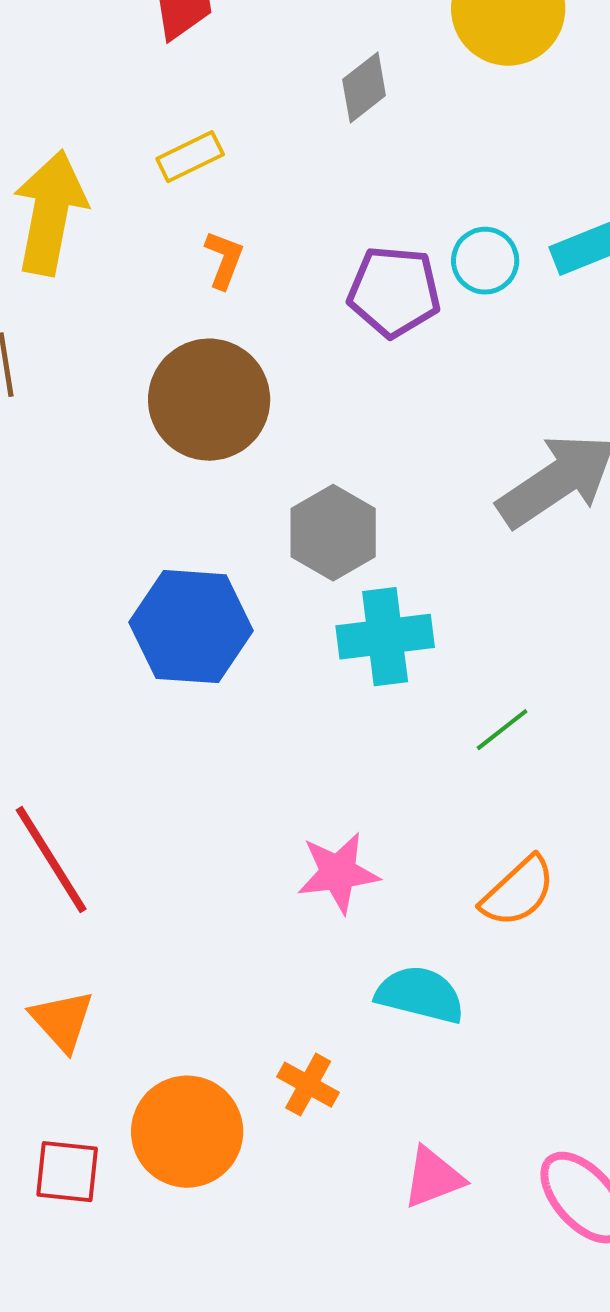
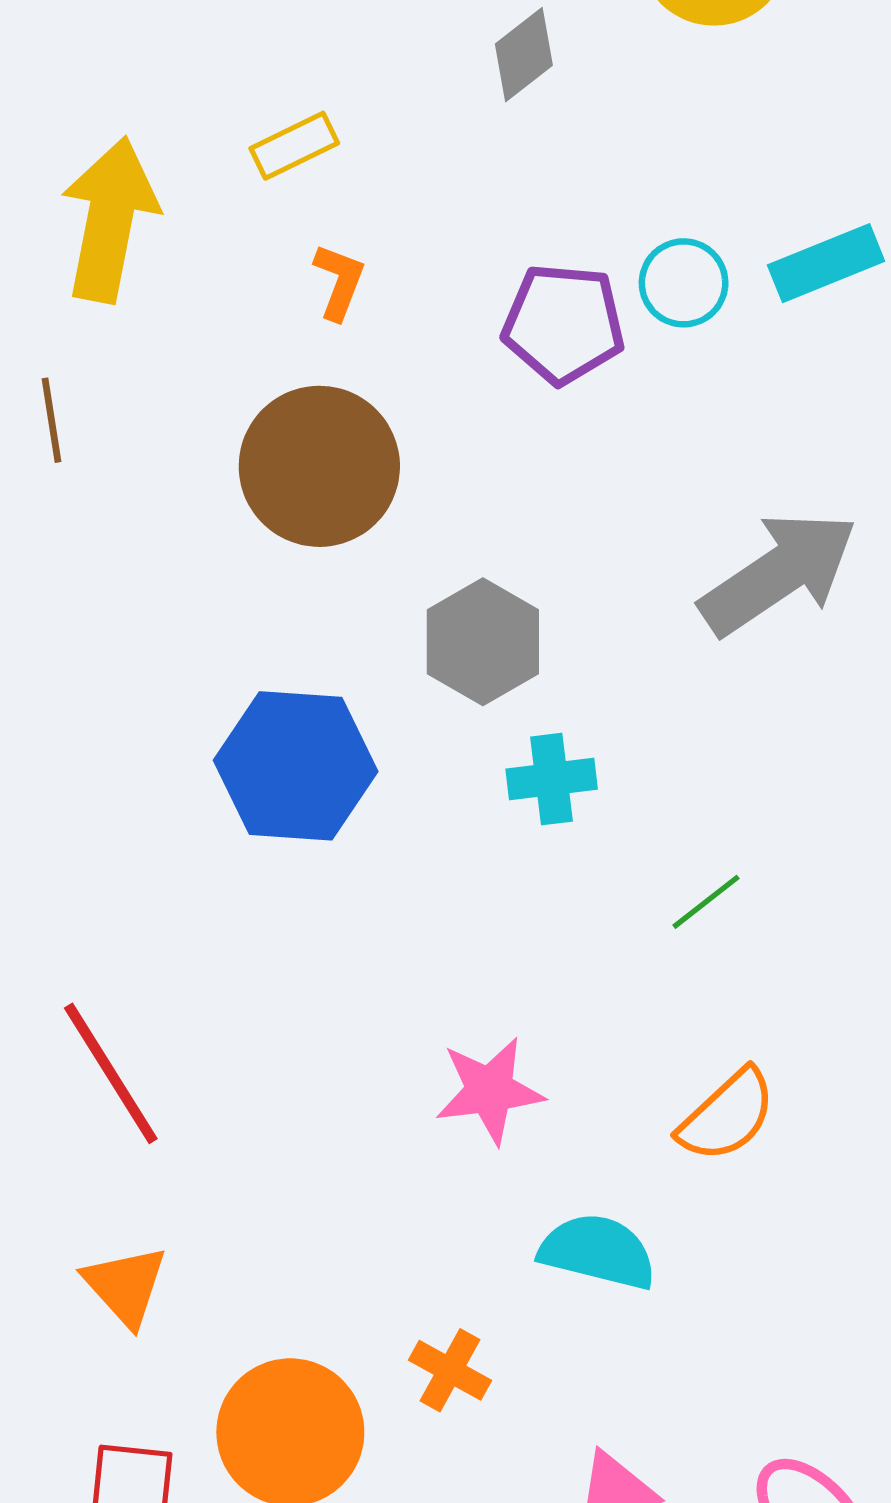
cyan cross: (385, 637) -> (552, 779), size x0.7

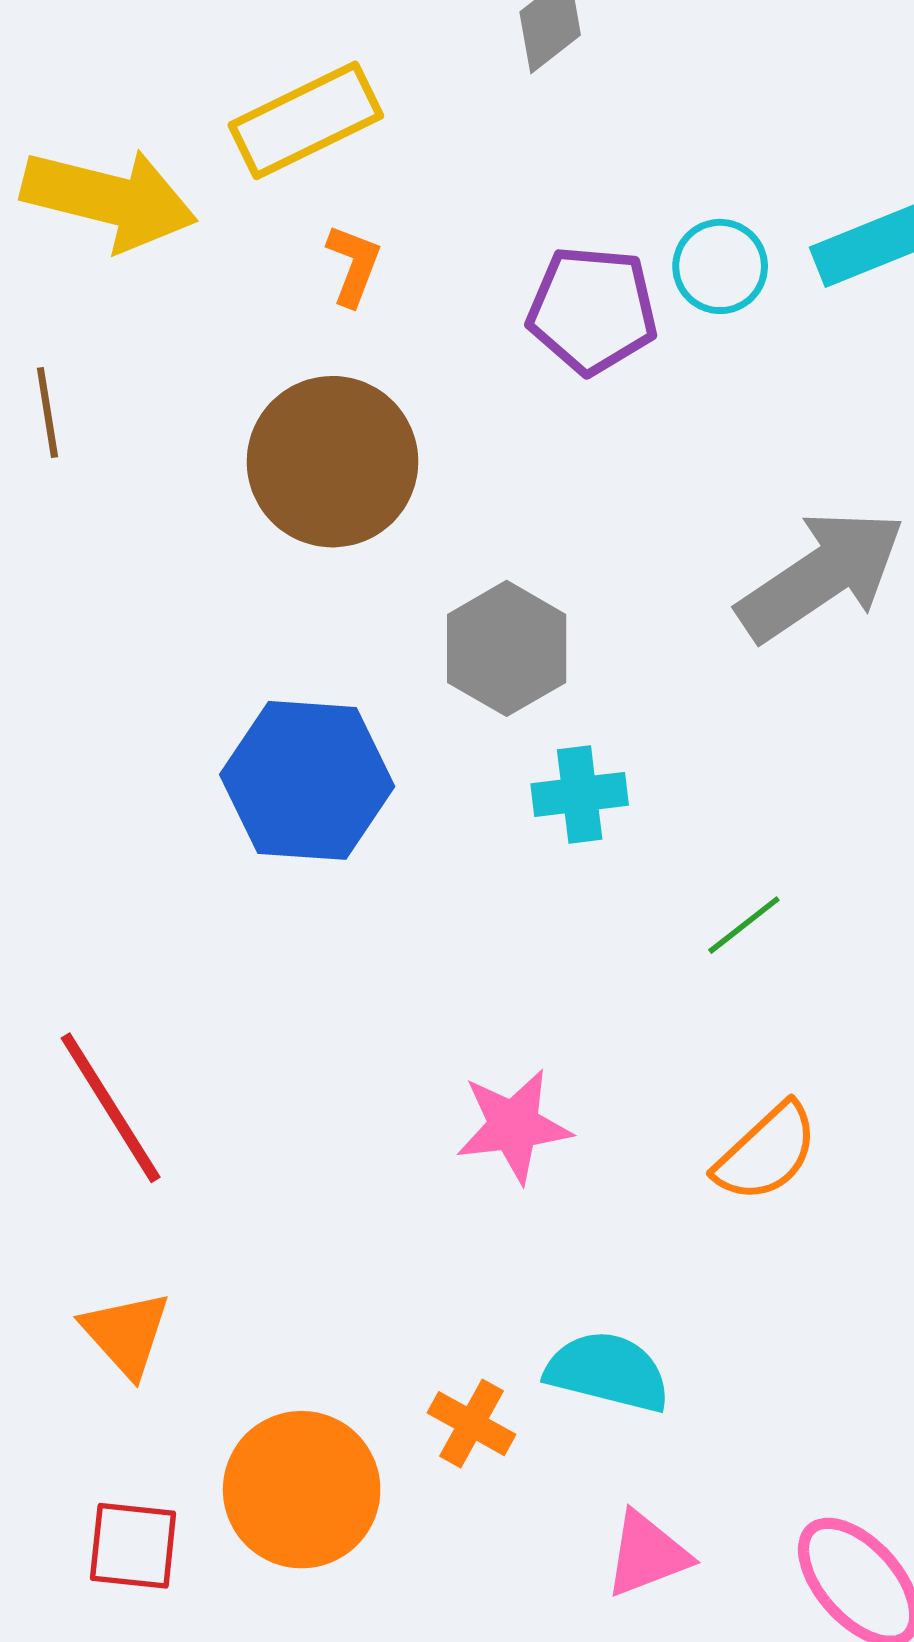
yellow rectangle: (294, 146) -> (306, 120), size x1.6
yellow arrow: (110, 220) -> (109, 199), turned 93
cyan semicircle: (598, 1251) -> (608, 1372), moved

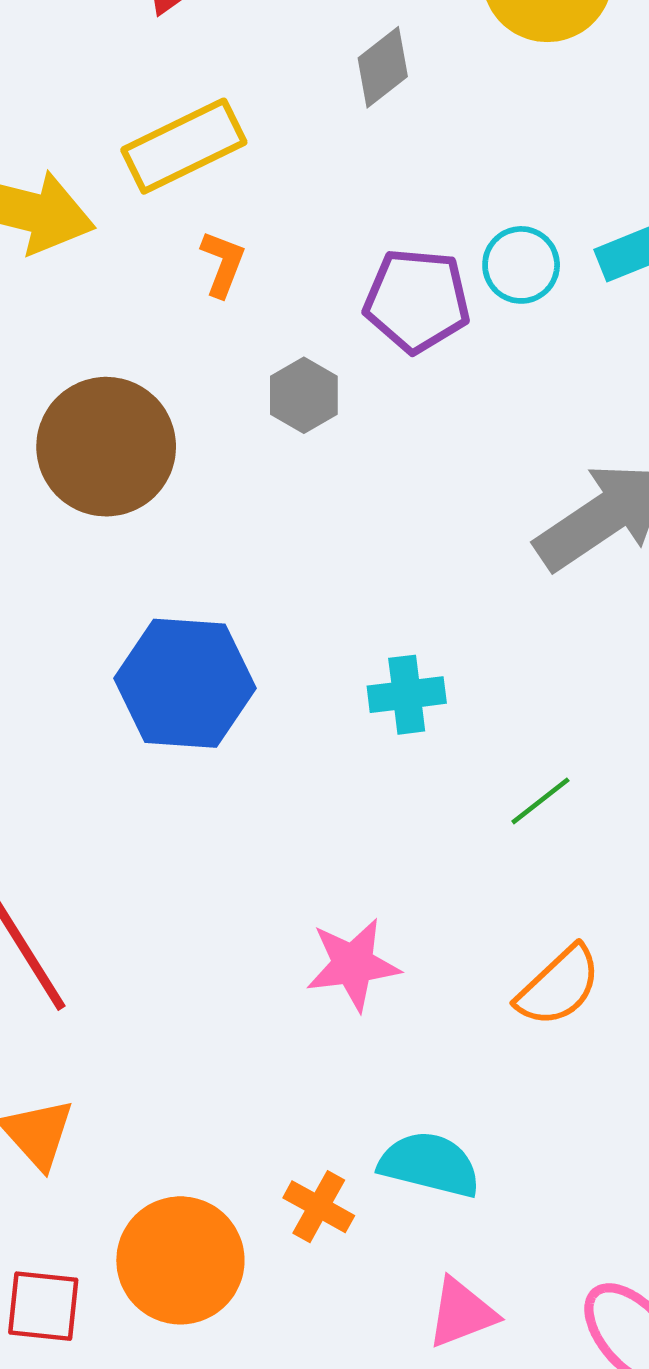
brown circle: (332, 462) -> (106, 447), moved
gray hexagon: (507, 648) -> (304, 395), moved, size x0.7

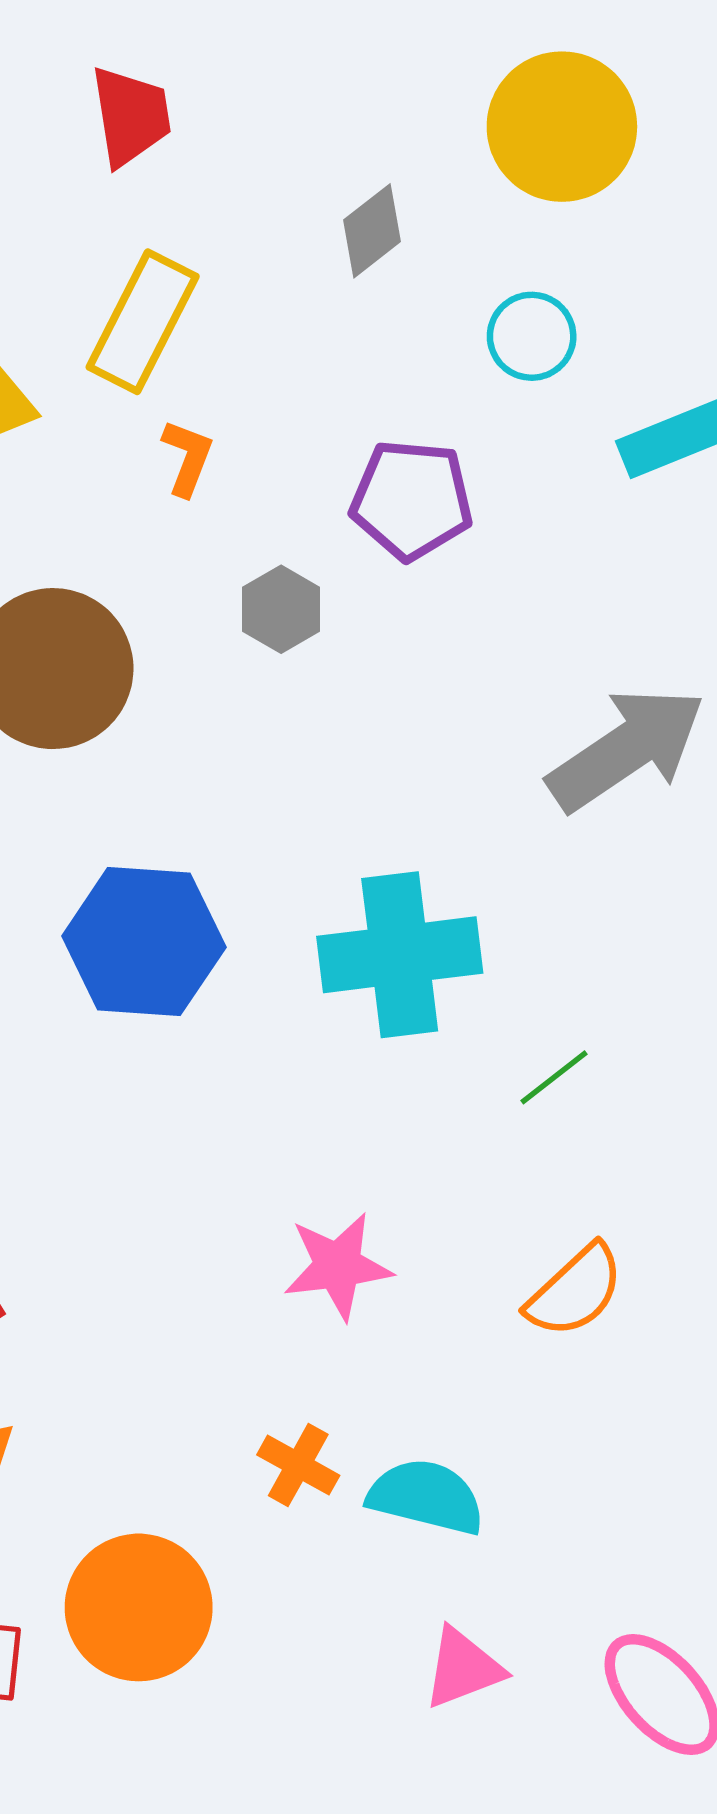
yellow rectangle: (184, 146) -> (143, 322), turned -37
cyan circle: (521, 265) -> (532, 336), moved
cyan cross: (407, 695) -> (400, 955), size x1.8
orange cross: (319, 1207) -> (298, 1465), moved

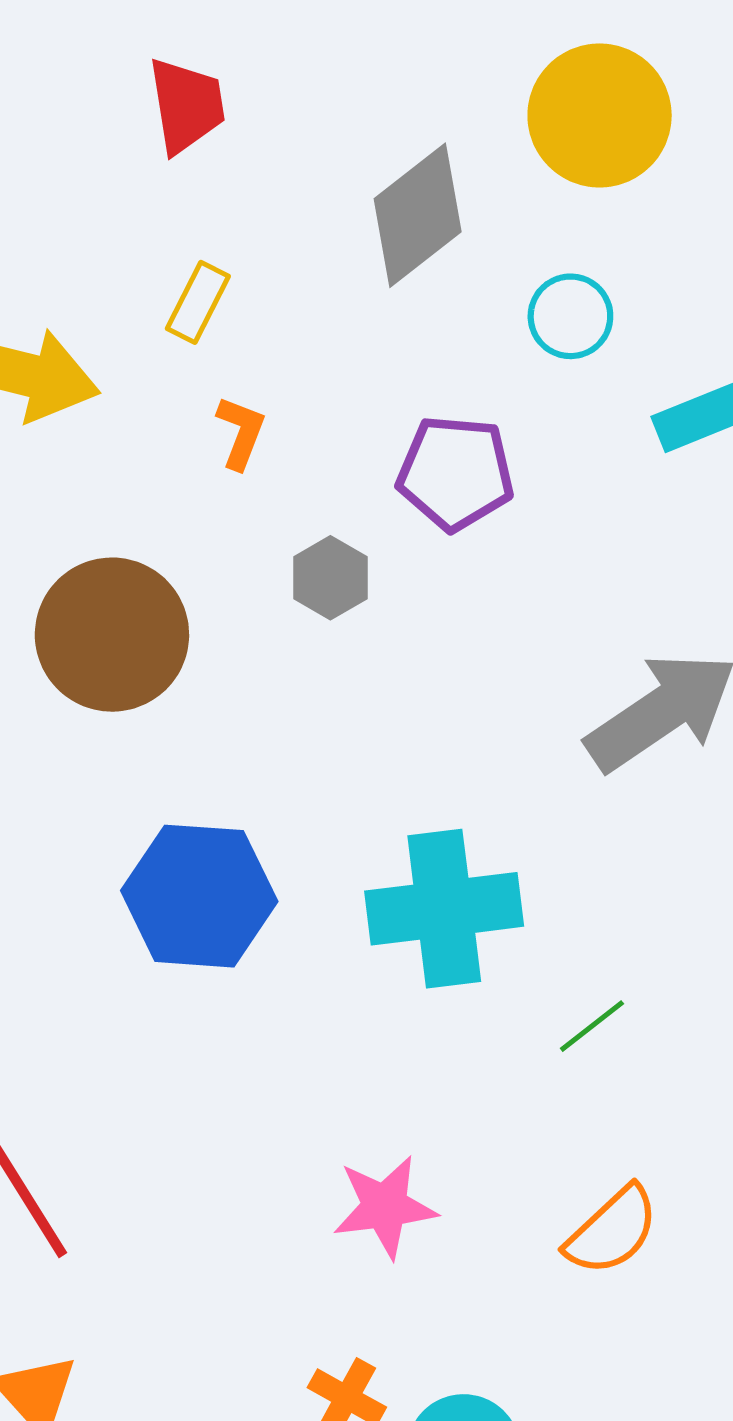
gray diamond: (372, 231) -> (418, 215), size x1.6
yellow rectangle: (143, 322) -> (198, 302), size x0.6

